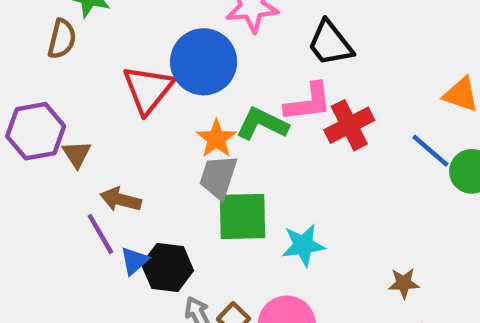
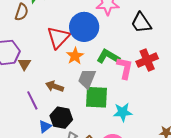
pink L-shape: (308, 102) -> (125, 68), moved, turned -75
orange star: (216, 139) -> (75, 56), moved
brown arrow: (121, 199) -> (55, 86), moved
blue triangle: (134, 261) -> (45, 126), moved

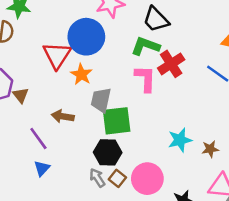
green L-shape: (108, 57) -> (145, 46), moved
cyan star: (123, 112) -> (180, 140), moved
black hexagon: (61, 118) -> (108, 152), moved
blue triangle: (45, 126) -> (42, 168), moved

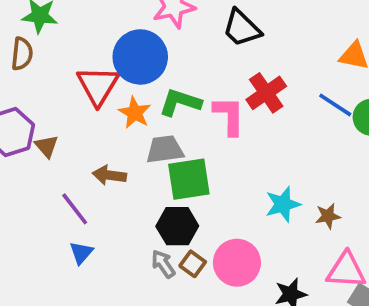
green L-shape: (145, 46) -> (180, 102), moved
gray trapezoid: (101, 100) -> (165, 149), turned 72

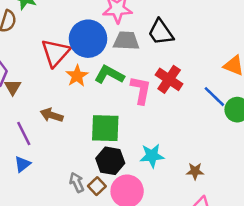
red cross: (266, 93) -> (169, 79), turned -32
gray trapezoid: (165, 149) -> (126, 41), moved
cyan star: (283, 204) -> (152, 156), moved
black hexagon: (177, 226) -> (110, 161), moved

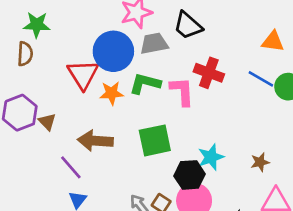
orange star: (77, 76) -> (112, 93), turned -30
brown arrow: (52, 115) -> (95, 141), size x1.4
black hexagon: (110, 161) -> (190, 175), moved

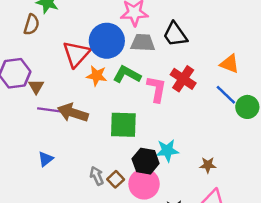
orange triangle: (273, 41) -> (230, 64), moved
purple line: (71, 167) -> (49, 110), moved, turned -55

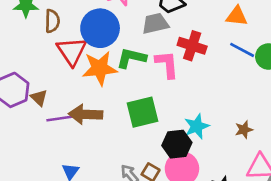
brown semicircle: (32, 25) -> (52, 21), moved
gray trapezoid: (143, 43) -> (155, 24), moved
orange star: (97, 76) -> (100, 68), size x1.5

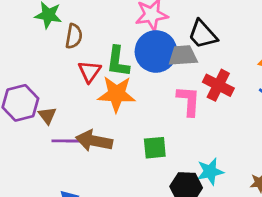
blue circle: (100, 28) -> (156, 51), moved
red triangle: (72, 51) -> (90, 72), size x0.7
green L-shape: (131, 58) -> (118, 62), moved, turned -104
green square: (142, 112) -> (155, 148), size x0.7

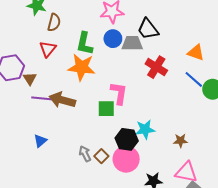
blue circle: (156, 51) -> (113, 39), size x0.6
red triangle: (90, 72) -> (48, 49), moved
pink L-shape: (189, 101) -> (119, 93), moved

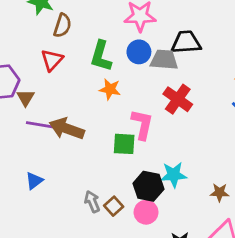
black trapezoid: (148, 29) -> (186, 42), turned 120
orange star: (82, 67) -> (110, 89), moved, size x0.6
red cross: (156, 67) -> (178, 99), moved
pink circle: (126, 159) -> (146, 212), size x0.7

